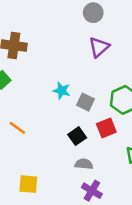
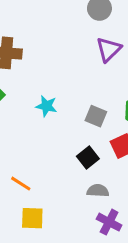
cyan star: (62, 91) -> (46, 106), moved
orange line: (17, 128) -> (21, 184), moved

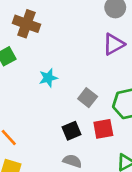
cyan star: (46, 106) -> (48, 78), turned 30

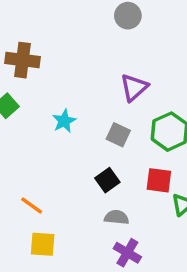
purple triangle: (114, 44) -> (134, 87), moved
red square: (103, 129) -> (159, 180), moved, turned 30

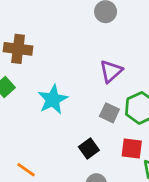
cyan star: (64, 121) -> (53, 99), size x1.5
gray square: (118, 135) -> (109, 113), moved

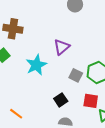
purple triangle: (111, 71) -> (62, 47), moved

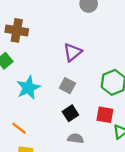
cyan star: (36, 65) -> (28, 88), moved
gray square: (76, 75) -> (67, 86), moved

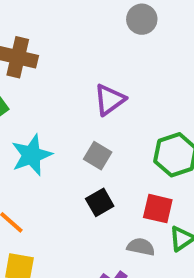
gray semicircle: (76, 138) -> (141, 247), moved

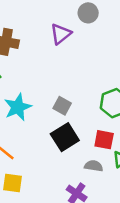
purple triangle: (110, 100) -> (61, 34), moved
black square: (100, 202) -> (65, 137), size x1.5

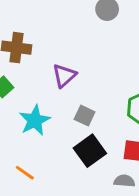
purple triangle: (61, 34) -> (64, 75), moved

